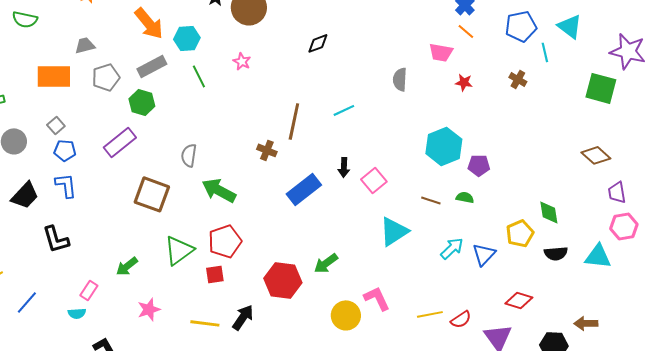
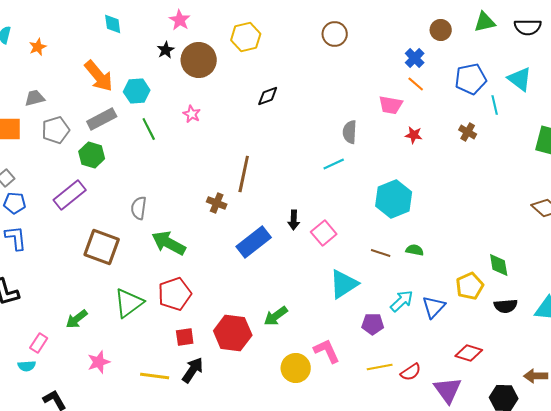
cyan line: (344, 110) -> (334, 164), moved
purple pentagon: (479, 165) -> (373, 324), moved
red square: (215, 274) -> (185, 337), moved

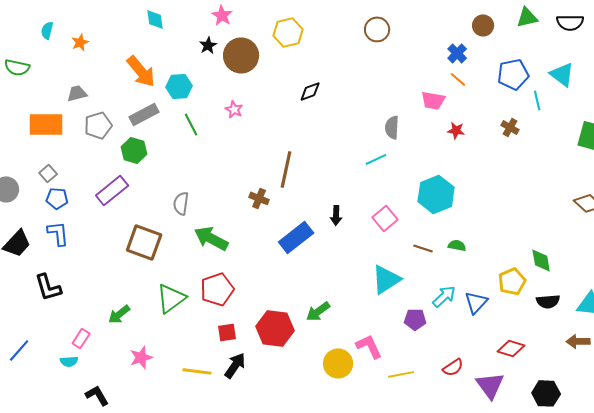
pink square: (324, 233) -> (385, 218), moved
yellow line: (380, 367) -> (401, 374), moved
brown arrow: (536, 376) -> (578, 341), moved

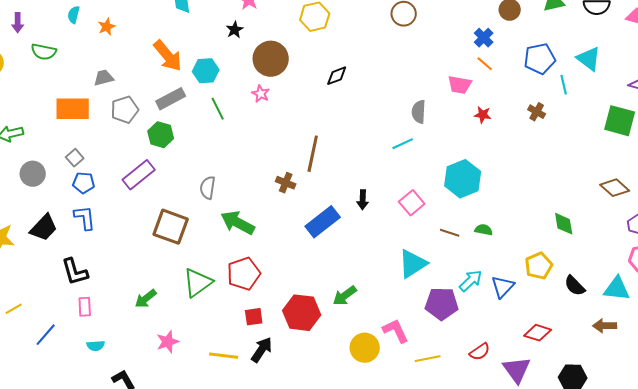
brown circle: (241, 55) -> (271, 59), moved
green diamond: (541, 260) -> (564, 224), moved
black semicircle: (548, 301) -> (575, 286), turned 50
purple pentagon: (415, 319) -> (442, 304), size x1.5
pink rectangle: (81, 338) -> (85, 307), moved, turned -36

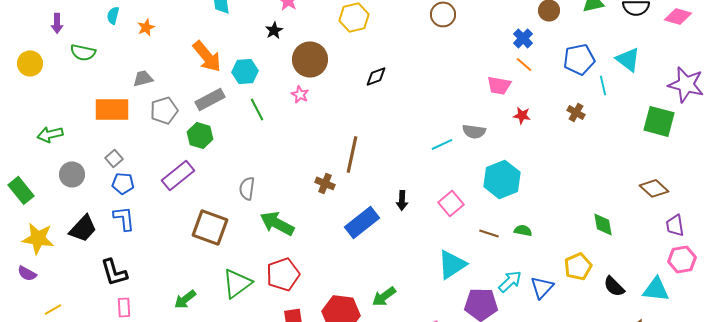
gray semicircle: (419, 112) -> (474, 131), moved, turned -85

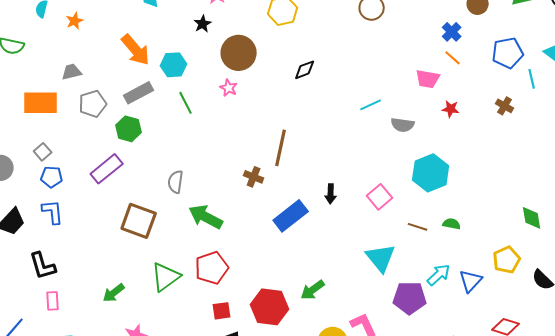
cyan line: (442, 144) -> (371, 105), moved
cyan triangle: (452, 264) -> (381, 258), turned -36

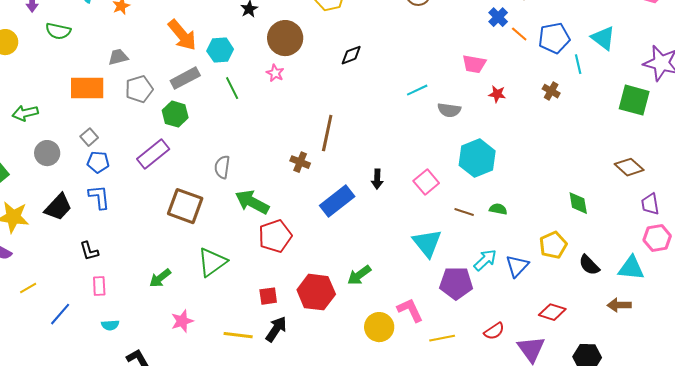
orange line: (453, 58) -> (519, 34), moved
black L-shape: (43, 266) -> (89, 251), size x0.7
red pentagon: (212, 268) -> (275, 236), moved

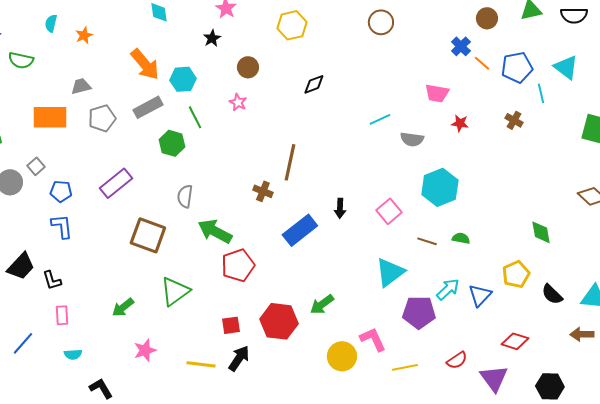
brown circle: (285, 38) -> (248, 67), size x0.6
green hexagon: (175, 114) -> (172, 143), moved
gray square: (89, 137) -> (36, 166), moved
black trapezoid: (58, 207) -> (21, 266), moved
cyan triangle: (427, 243) -> (390, 272), turned 32

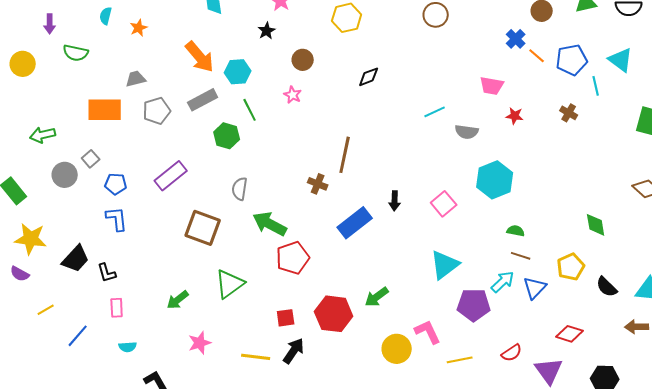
brown line: (427, 241) -> (521, 256), moved

